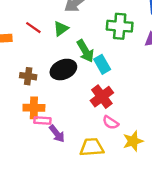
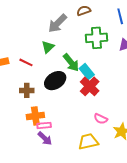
red line: (33, 28) -> (26, 62), moved
red cross: (102, 97) -> (90, 86), moved
purple arrow: (57, 134) -> (45, 138), moved

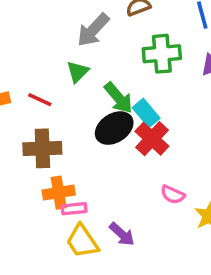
black ellipse: (55, 81) -> (114, 128), moved
brown cross: (27, 90) -> (42, 148), size x1.5
purple arrow: (45, 138) -> (122, 234), moved
yellow trapezoid: (88, 142) -> (82, 241), moved, turned -110

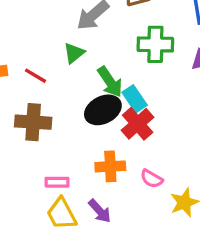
orange cross: (59, 193) -> (110, 166), moved

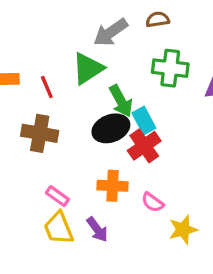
green triangle: (74, 53) -> (88, 68), size x1.5
red line: (35, 76) -> (47, 87), turned 30
pink rectangle: (57, 182) -> (57, 196), turned 30

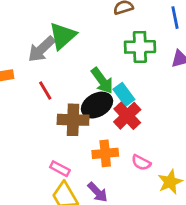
gray arrow: (111, 32) -> (41, 49), moved
green triangle: (88, 68) -> (63, 36), moved
red line: (47, 87) -> (45, 90), moved
brown cross: (40, 133) -> (73, 120), moved

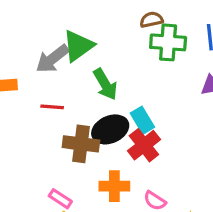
green cross: (140, 47) -> (168, 42), moved
green arrow: (102, 81) -> (105, 84), moved
red line: (45, 90) -> (52, 107), turned -60

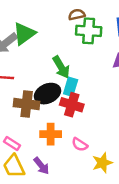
green arrow: (105, 84) -> (61, 67), moved
cyan rectangle: (142, 120) -> (71, 87), turned 48
red cross: (144, 145) -> (72, 105), turned -35

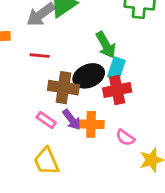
red cross: (72, 105) -> (117, 90), turned -30
pink rectangle: (12, 143) -> (46, 120), moved
purple arrow: (41, 166) -> (72, 120), moved

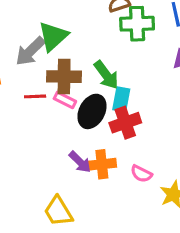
black ellipse: (89, 76) -> (92, 111), turned -32
brown cross: (63, 88) -> (64, 77), moved
pink rectangle: (46, 120) -> (65, 100), moved

